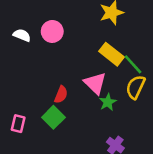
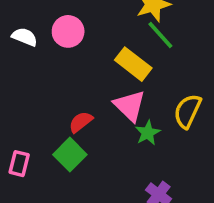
yellow rectangle: (112, 54) -> (133, 64), moved
green line: (133, 64) -> (160, 35), moved
red semicircle: (61, 95) -> (81, 122), turned -150

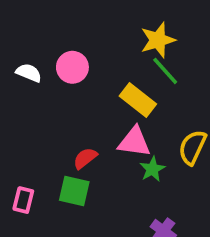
pink triangle: (130, 106) -> (134, 142), turned -36
green square: (70, 155) -> (74, 191), turned -32

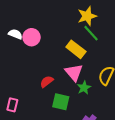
pink circle: (72, 67) -> (31, 37), moved
pink triangle: (134, 142) -> (74, 73), turned 42
green square: (74, 191) -> (61, 102), moved

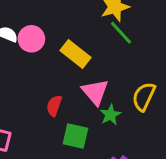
yellow rectangle: (76, 49) -> (75, 54), moved
red semicircle: (47, 82) -> (54, 106), turned -32

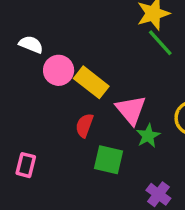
pink circle: (31, 39) -> (59, 70), moved
yellow rectangle: (75, 54) -> (91, 82), moved

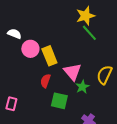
yellow rectangle: (91, 82) -> (49, 56), turned 30

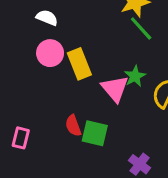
white semicircle: (14, 34) -> (47, 18), moved
red semicircle: (45, 81) -> (73, 126), moved, turned -40
green star: (82, 87) -> (135, 76), moved

